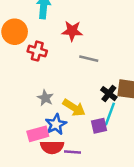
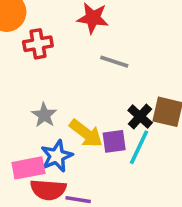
red cross: (37, 51) -> (38, 44), turned -30
purple square: (99, 126) -> (114, 141), moved

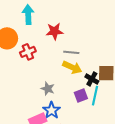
gray star: (44, 115) -> (48, 89), moved
yellow arrow: (86, 133) -> (72, 67), moved

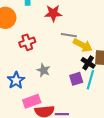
red cross: (28, 52) -> (27, 42), moved
yellow arrow: (72, 67) -> (83, 45), moved
blue star: (52, 110) -> (16, 80), moved

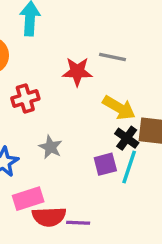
red star: (53, 13) -> (77, 72), moved
gray line: (69, 35) -> (113, 57), moved

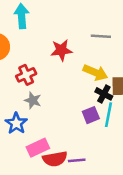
gray line: (113, 57) -> (101, 36), moved
gray star: (50, 147) -> (33, 100), moved

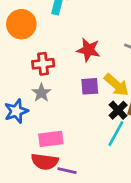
purple square: (91, 115) -> (90, 86), moved
pink rectangle: (38, 148) -> (51, 139), moved

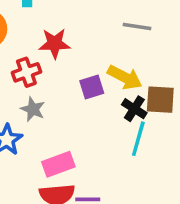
red star: (88, 50) -> (55, 43), moved

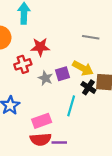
gray star: (33, 109) -> (45, 78), moved
cyan line: (138, 139) -> (71, 106), moved

